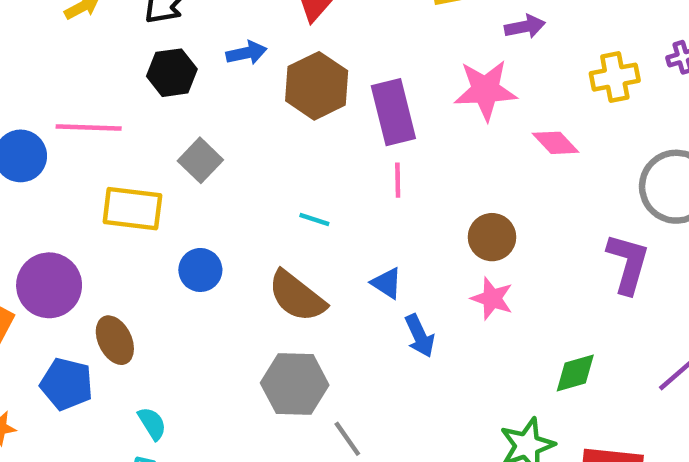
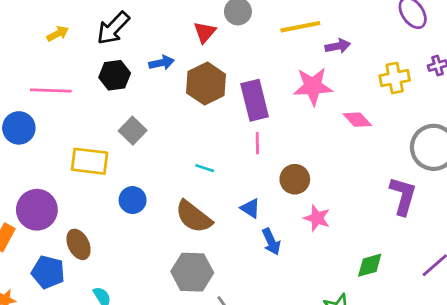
pink line: (89, 127) -> (51, 90), moved
brown circle: (492, 237) -> (295, 179), moved

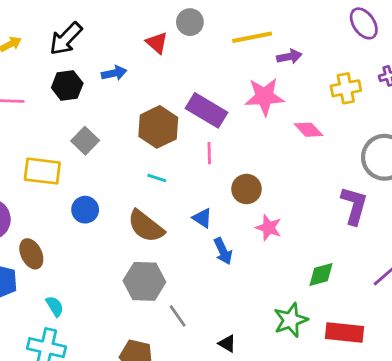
red triangle: (205, 32) -> (157, 43), turned -30
brown hexagon: (206, 84) -> (158, 127), moved
purple rectangle: (255, 100) -> (206, 110), turned -45

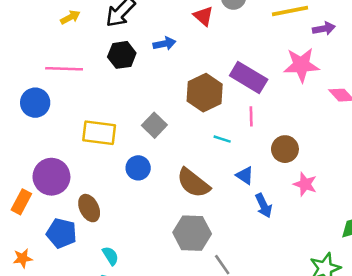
gray square: (85, 141) -> (154, 125), moved
cyan line: (157, 178) -> (222, 139), moved

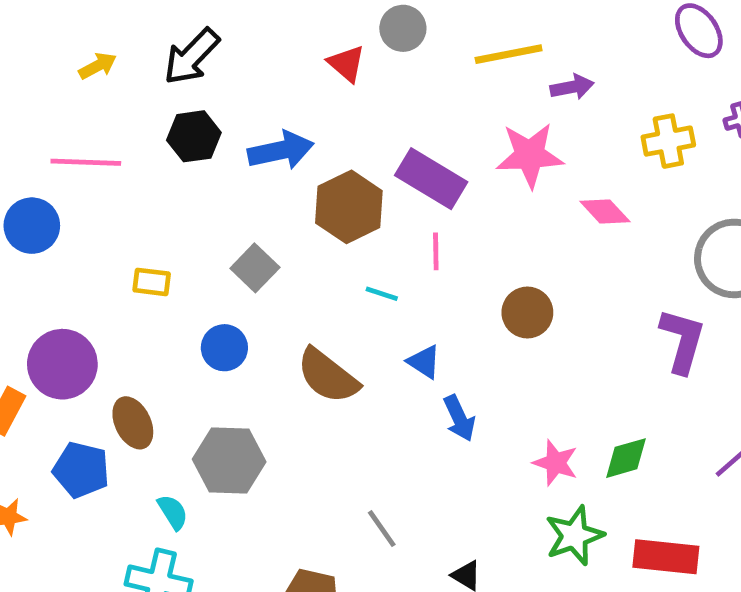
blue arrow: (164, 44) -> (281, 150), moved, size x1.5
yellow rectangle: (99, 133) -> (152, 282), size x0.6
brown circle: (285, 149) -> (527, 312), moved
pink star: (305, 184) -> (556, 463), moved
gray hexagon: (192, 233) -> (229, 460), moved

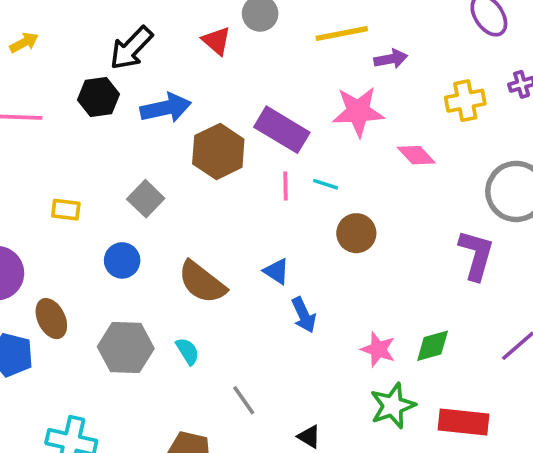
black arrow: (192, 56) -> (131, 48), moved
cyan line: (382, 294) -> (325, 184), moved
cyan semicircle: (173, 512) -> (187, 351), moved

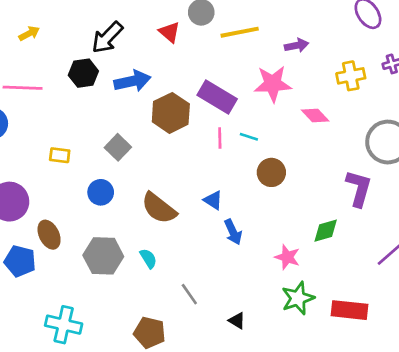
yellow line: (342, 33) -> (240, 32), moved
green diamond: (433, 346) -> (326, 231), moved

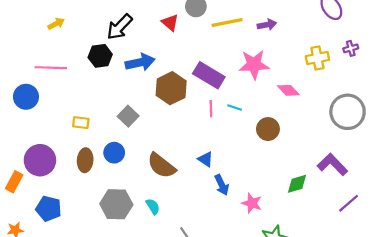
purple arrow: (297, 45) -> (267, 25), moved
brown circle: (271, 172) -> (268, 129), moved
purple L-shape: (359, 188) -> (332, 165), moved, turned -60
brown ellipse: (49, 235) -> (85, 160), moved, turned 30
pink star: (287, 257) -> (252, 203), moved

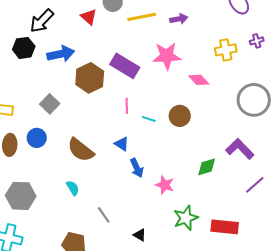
cyan line: (235, 108) -> (149, 119), moved
pink line: (211, 109) -> (127, 106), moved
gray hexagon: (116, 204) -> (21, 196), moved

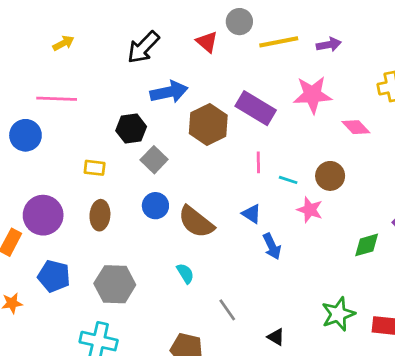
black hexagon: (24, 48) -> (131, 129), moved
blue circle: (37, 138) -> (155, 206), moved
pink star: (165, 185) -> (310, 210), moved

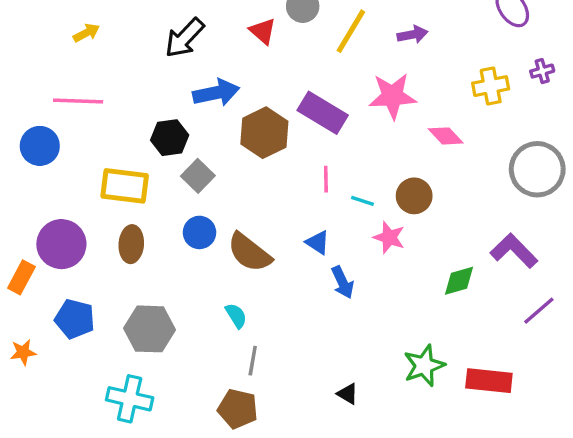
yellow line: (279, 42) -> (351, 31), turned -48
yellow rectangle: (95, 168) -> (125, 186), size x1.8
gray line: (227, 310) -> (253, 361), moved, turned 45

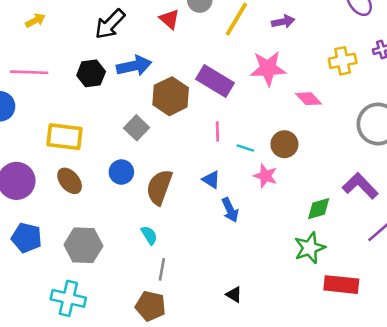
black hexagon: (170, 138) -> (91, 73), moved
gray square: (198, 176) -> (137, 128), moved
brown ellipse: (131, 244) -> (70, 181), turned -44
brown semicircle: (249, 252) -> (159, 187), turned 72
green star: (424, 366) -> (310, 248), moved

